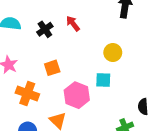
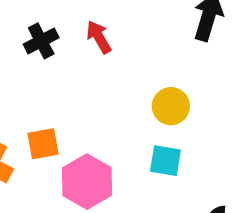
orange square: (52, 68) -> (43, 144), moved
cyan square: (103, 80) -> (165, 161), moved

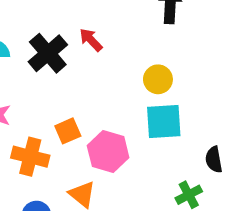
black cross: (41, 41) -> (48, 53), size x1.5
cyan square: (165, 161) -> (164, 122), size x1.5

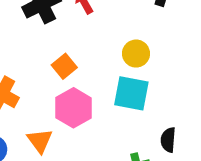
orange square: (68, 131) -> (64, 66), moved, turned -30

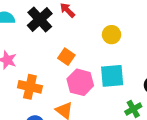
cyan square: (131, 93) -> (112, 76), moved

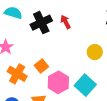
orange square: (66, 57) -> (41, 66), moved
cyan square: (112, 76) -> (85, 85), turned 30

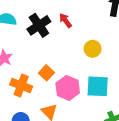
yellow circle: (95, 52) -> (93, 49), moved
cyan square: (85, 85) -> (98, 86), turned -30

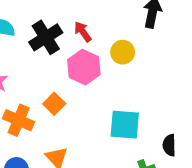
yellow circle: (93, 49) -> (123, 52), moved
pink hexagon: (68, 88) -> (84, 67), moved

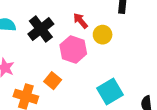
red arrow: (83, 32) -> (80, 21), moved
cyan square: (125, 125) -> (110, 92), turned -30

